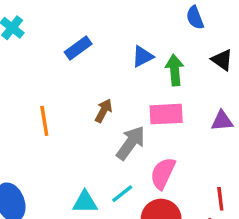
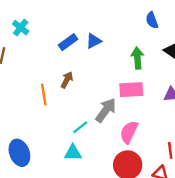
blue triangle: (142, 57) -> (94, 41), moved
brown arrow: (104, 111) -> (67, 80), moved
cyan line: (122, 194) -> (80, 127), moved

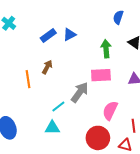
blue semicircle: (152, 20) -> (118, 17), turned 40
pink semicircle: (129, 132) -> (110, 111), moved

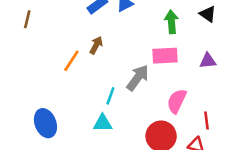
orange line: (28, 79) -> (71, 61), turned 42
cyan line: (58, 106) -> (110, 96), turned -32

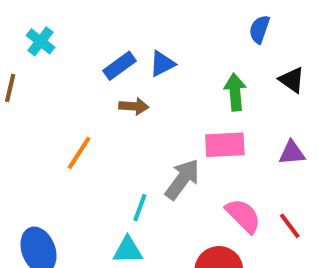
brown arrow: (96, 45) -> (134, 106), moved, turned 66
pink semicircle: (177, 101) -> (243, 216), turned 110
red line: (207, 121) -> (290, 226), moved, turned -30

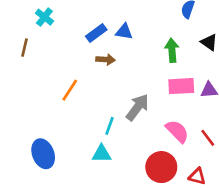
blue triangle: (162, 64) -> (124, 32), turned 36
pink rectangle: (225, 145) -> (181, 86), moved

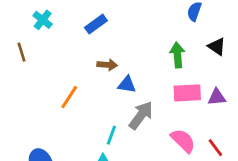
blue triangle: (124, 32) -> (127, 84), moved
blue rectangle: (96, 33) -> (96, 24), moved
brown line: (25, 48) -> (22, 52), turned -30

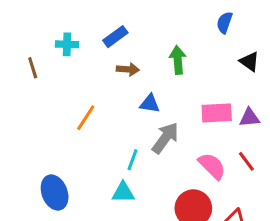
cyan cross: (43, 20) -> (67, 44), moved, turned -36
green arrow: (177, 55) -> (178, 60), moved
brown arrow: (107, 65) -> (128, 69), moved
red line: (215, 148) -> (246, 161), moved

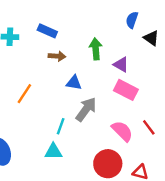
blue rectangle: (115, 37) -> (47, 31), turned 60
black triangle: (249, 62) -> (151, 38), moved
pink rectangle: (217, 113) -> (126, 90), turned 30
purple triangle: (249, 118) -> (121, 65), moved, turned 35

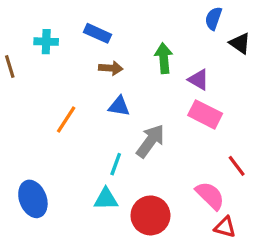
blue triangle: (74, 83) -> (119, 106), moved
pink semicircle: (122, 131) -> (210, 196), moved
red circle: (108, 164) -> (150, 215), moved

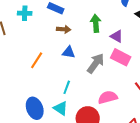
gray arrow: (150, 141) -> (96, 63), moved
pink semicircle: (210, 196) -> (108, 97), moved, turned -60
blue ellipse: (33, 199) -> (35, 108), moved
cyan triangle: (106, 199) -> (61, 108), turned 35

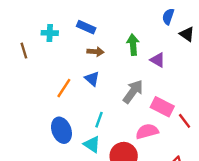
blue triangle: (69, 52) -> (92, 79), moved, turned 32
pink rectangle: (121, 57) -> (162, 107), moved
blue ellipse: (35, 108) -> (61, 130), moved

